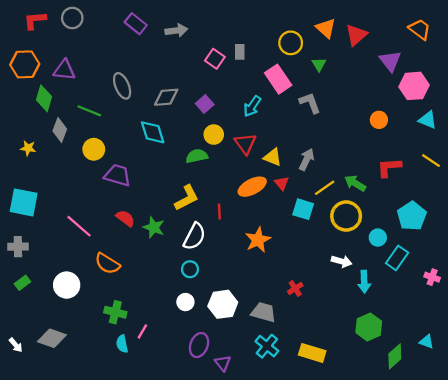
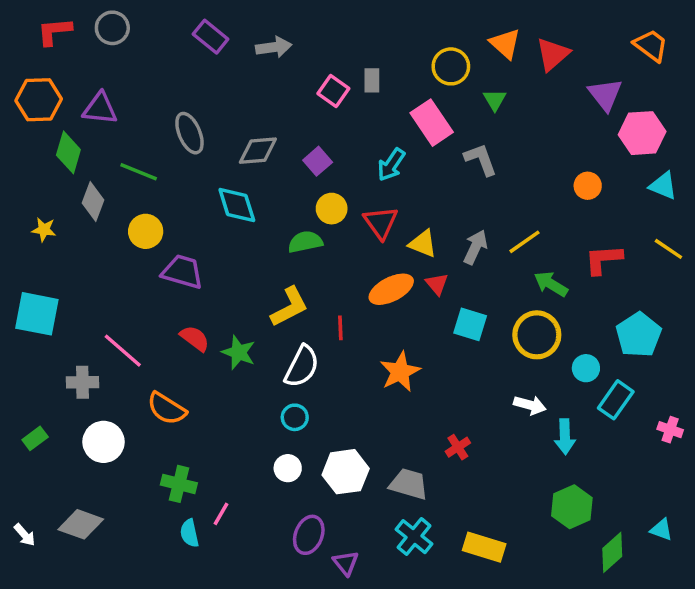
yellow line: (325, 188) -> (525, 242), moved
gray cross: (18, 247) -> (82, 382), moved

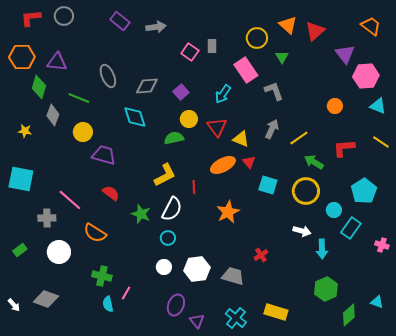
gray arrow: (475, 247) -> (272, 129), moved
green star: (239, 352) -> (141, 214), moved
cyan cross: (414, 537) -> (236, 318), moved

